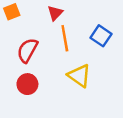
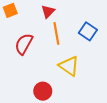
red circle: (27, 84) -> (43, 91), moved

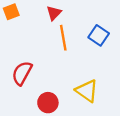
red semicircle: (24, 44) -> (22, 73), moved
yellow triangle: (69, 66) -> (87, 91), moved

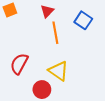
blue square: (99, 35) -> (83, 20), moved
yellow triangle: (87, 91) -> (58, 71), moved

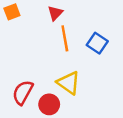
blue square: (83, 20) -> (97, 43), moved
red semicircle: (19, 64) -> (23, 92), moved

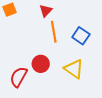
yellow triangle: (68, 83) -> (74, 69), moved
red circle: (49, 104) -> (41, 64), moved

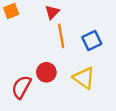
blue square: (81, 36) -> (92, 41), turned 30

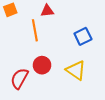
red triangle: (52, 12) -> (47, 11), turned 40
orange line: (61, 36) -> (35, 30), moved

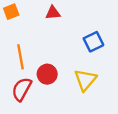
orange line: (35, 30) -> (20, 57), moved
yellow triangle: (76, 70) -> (85, 80), turned 35

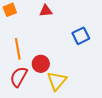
yellow triangle: (85, 80) -> (57, 81), moved

